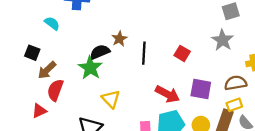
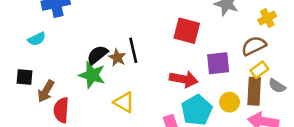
cyan semicircle: (52, 23) -> (37, 39), turned 133
brown star: (119, 39) -> (117, 58), moved
black line: (144, 53) -> (133, 50), moved
red square: (182, 53) -> (187, 31), size x1.5

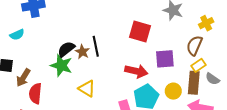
brown semicircle: (254, 46) -> (194, 45), turned -42

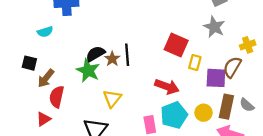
purple square: (165, 59) -> (216, 78), moved
yellow rectangle: (198, 65) -> (195, 63), moved, turned -48
yellow triangle: (87, 89) -> (112, 98), turned 30

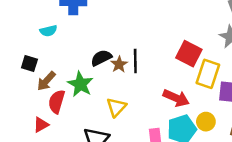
yellow rectangle: (195, 63) -> (208, 74), size x1.6
green star: (88, 71) -> (80, 84), moved
yellow circle: (204, 113) -> (206, 122), moved

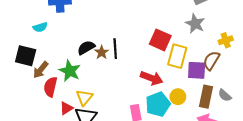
black square: (29, 63) -> (26, 56), size x1.5
yellow triangle: (116, 107) -> (84, 97), moved
red triangle: (41, 125) -> (66, 108), moved

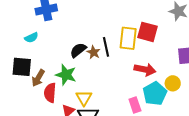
yellow rectangle: (177, 56) -> (128, 38), moved

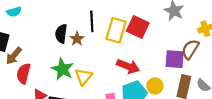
black line: (106, 47) -> (92, 21), moved
black semicircle: (78, 50) -> (61, 34), turned -54
green star: (66, 75) -> (62, 69), moved
yellow triangle: (84, 98) -> (83, 77), moved

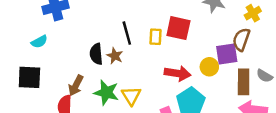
yellow rectangle: (116, 30) -> (156, 37), size x0.6
brown arrow: (14, 56) -> (76, 85), moved
yellow circle: (155, 86) -> (209, 67), moved

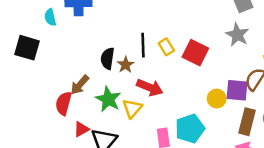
yellow rectangle: (156, 37) -> (166, 47), moved, turned -49
cyan semicircle: (39, 42) -> (50, 17), moved, turned 91
red arrow: (178, 73) -> (150, 87), moved
black square: (29, 77) -> (27, 48), moved

